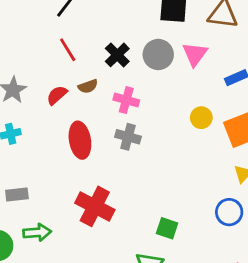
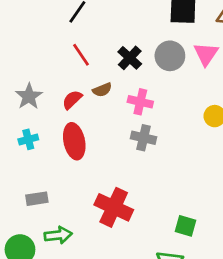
red ellipse: (80, 140) -> (74, 141), moved

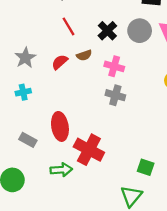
red ellipse: (74, 141) -> (60, 126), moved
gray rectangle: (37, 199) -> (28, 140), turned 35
green arrow: (58, 235) -> (61, 170), moved

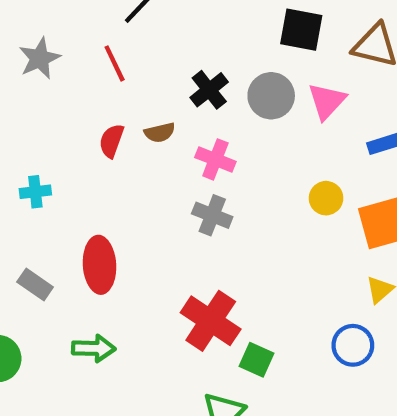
red line: (68, 26) -> (115, 63), moved
gray star: (25, 58) -> (40, 58), moved
red semicircle: (60, 62) -> (111, 141), turned -35
red cross: (89, 150) -> (211, 321), moved

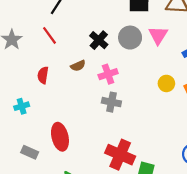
red semicircle: (111, 141) -> (43, 75), moved
pink cross: (215, 159) -> (108, 74), turned -30

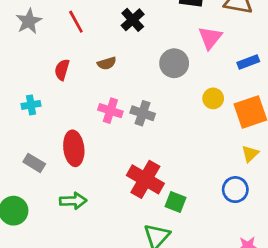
gray circle: (130, 38) -> (174, 63), moved
black cross: (99, 40) -> (133, 20), moved
pink cross: (108, 74) -> (110, 111), moved, turned 30

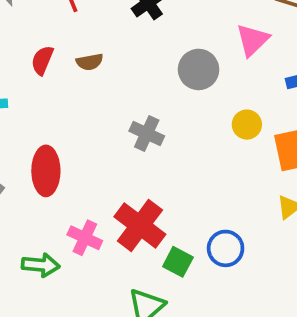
brown semicircle: (107, 63) -> (90, 62), moved
pink cross: (110, 111) -> (85, 238), moved
blue circle: (235, 190) -> (226, 248), moved
green arrow: (73, 201) -> (41, 265), moved

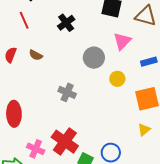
brown semicircle: (90, 62) -> (36, 55), turned 40
yellow circle: (247, 125) -> (117, 79), moved

